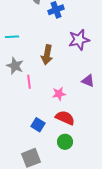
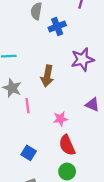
red semicircle: (65, 118) -> (67, 145), turned -138
blue square: (38, 125) -> (29, 153), moved

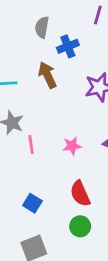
brown arrow: (47, 76) -> (47, 75), moved, turned 145
pink star: (60, 119) -> (72, 146), moved

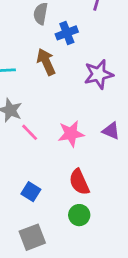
pink line: (31, 145) -> (30, 132), turned -36
pink star: (72, 146) -> (71, 134), size x1.4

